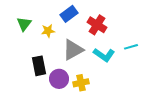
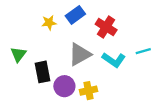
green triangle: (24, 24) -> (18, 54), moved
yellow star: (48, 31) -> (49, 23), moved

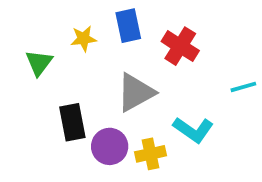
blue rectangle: (75, 15) -> (128, 26), turned -66
green triangle: (18, 54) -> (39, 63), moved
cyan L-shape: (114, 60) -> (193, 130), moved

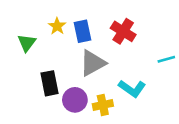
blue rectangle: (128, 26) -> (83, 31), moved
yellow star: (84, 39) -> (57, 26), turned -30

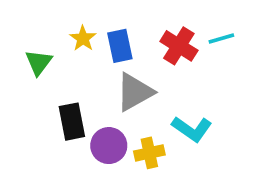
cyan line: (166, 59) -> (221, 38), moved

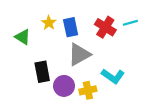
green triangle: (39, 62) -> (23, 37), turned -35

